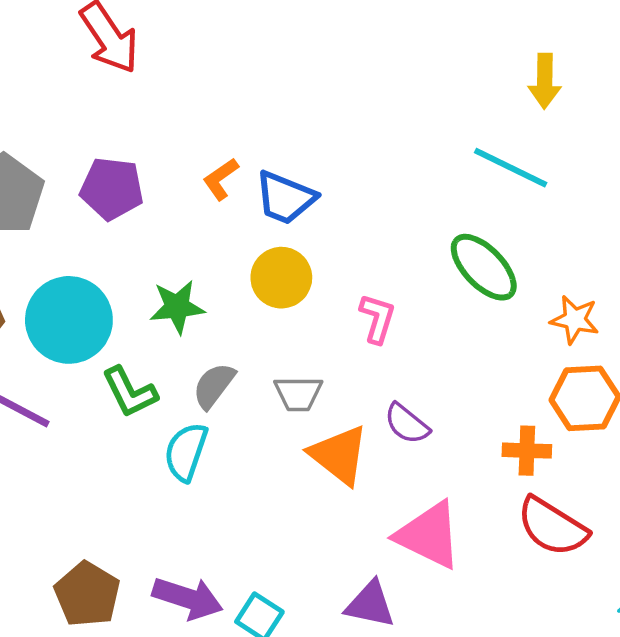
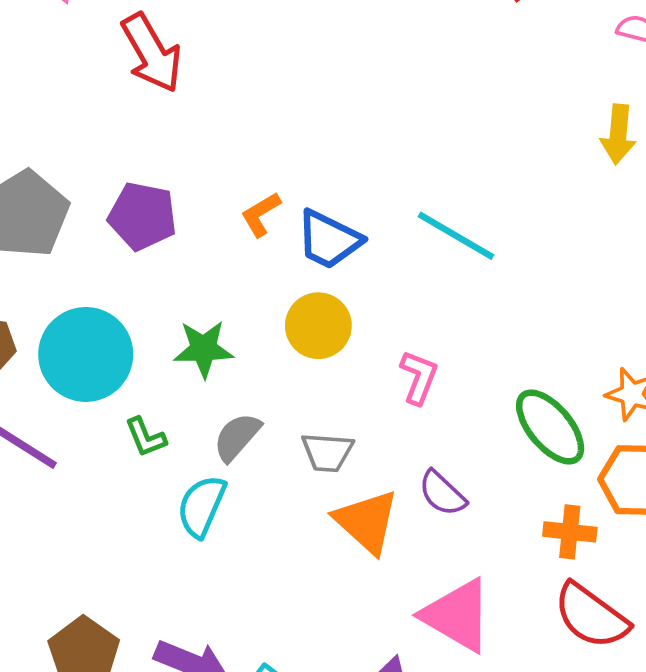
cyan line: (511, 168) -> (456, 236), moved
green ellipse: (484, 267) -> (550, 427), moved
green L-shape: (130, 392) -> (146, 437), size x0.7

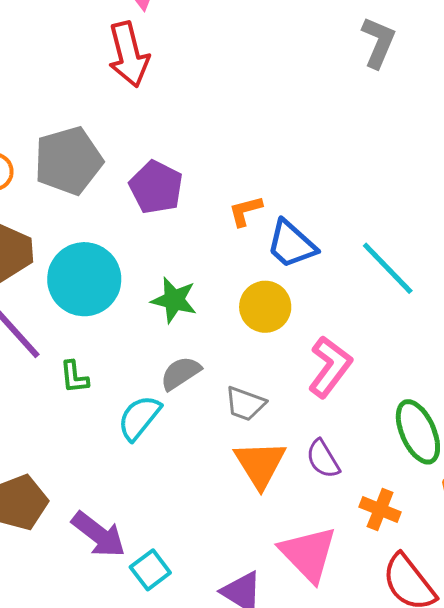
red arrow: (152, 53) -> (129, 54), moved
pink L-shape: (419, 377) -> (330, 367), size x1.4
green L-shape: (146, 437) -> (74, 377), moved
orange cross: (570, 532) -> (380, 510), moved

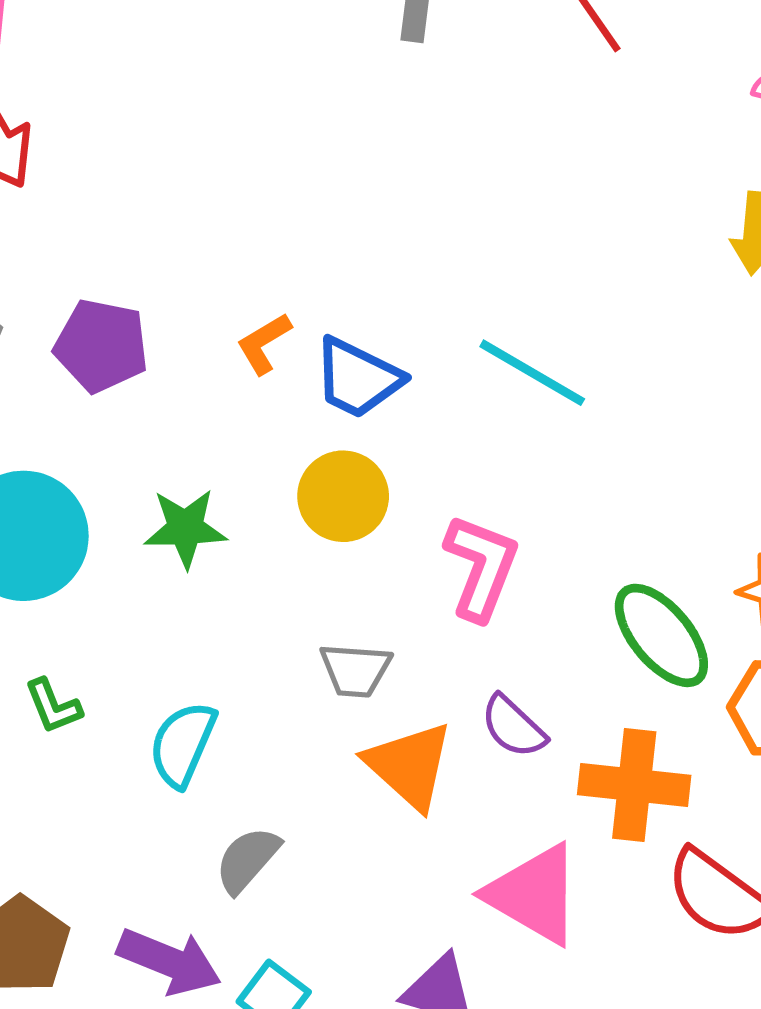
gray semicircle: (181, 373) -> (247, 860), moved
orange cross: (380, 510) -> (634, 785), size x1.5

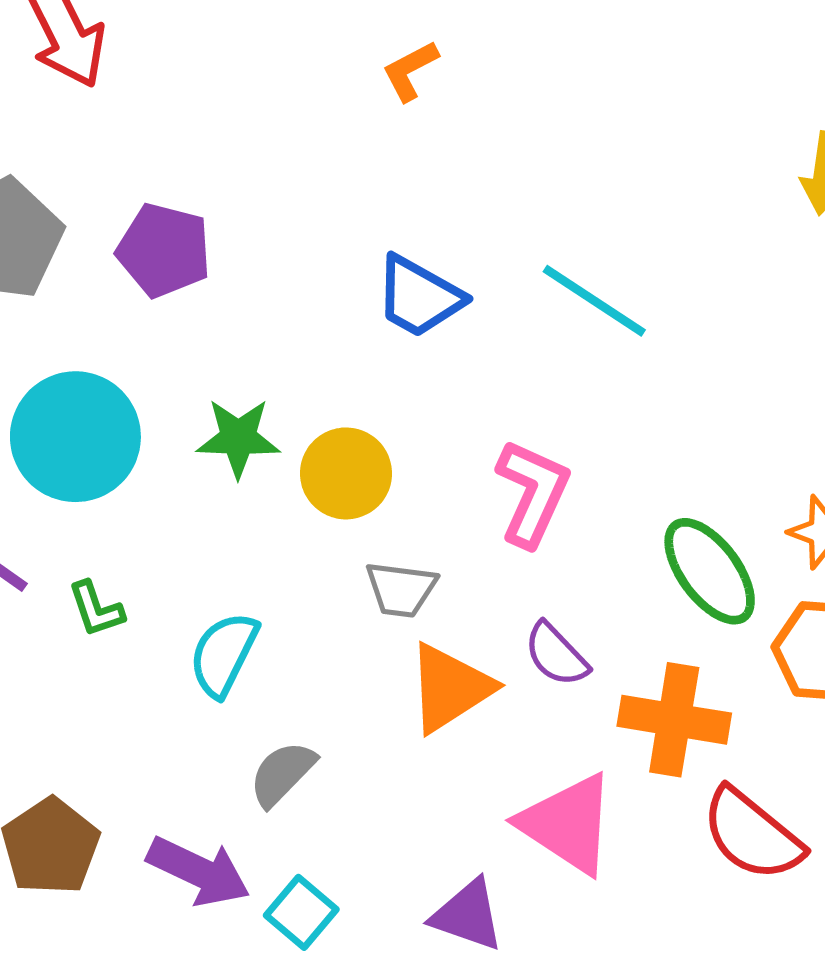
orange L-shape: (264, 343) -> (410, 71), moved
yellow circle: (343, 496) -> (346, 473), moved
orange triangle: (409, 765) -> (450, 688), turned 42

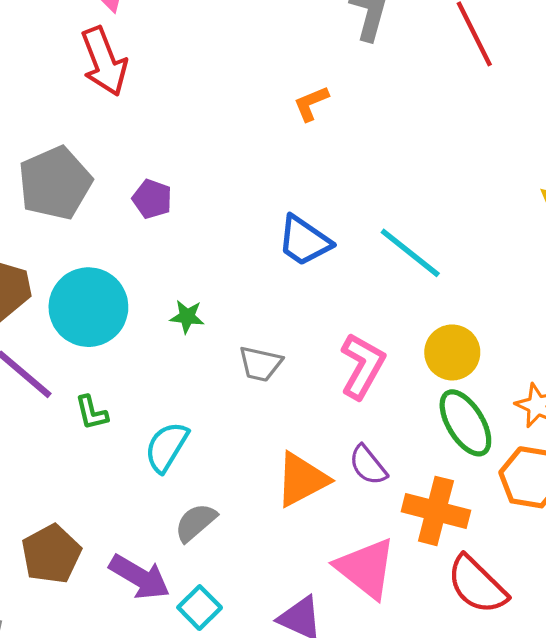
purple pentagon: (164, 250) -> (152, 199), size x0.7
green star: (238, 438) -> (187, 317), size x0.7
yellow circle: (346, 473) -> (452, 352), moved
gray trapezoid: (401, 589) -> (260, 364), moved

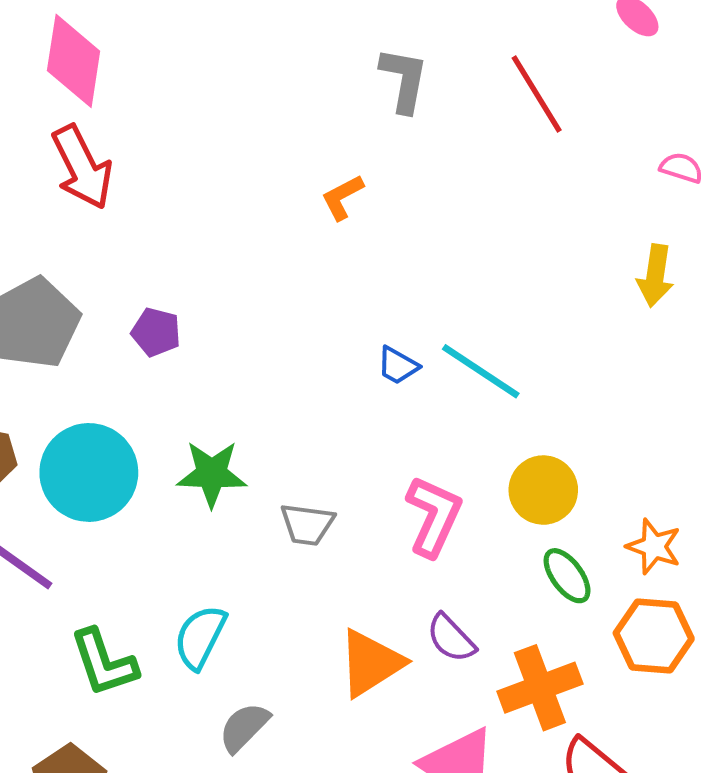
blue trapezoid: (304, 241) -> (398, 366), moved, size x0.6
green star: (187, 317) -> (212, 474), size x1.6
green L-shape: (92, 413) -> (104, 663), moved, size x1.6
green ellipse: (465, 423) -> (567, 576), size x0.7
orange cross: (436, 511) -> (540, 688), turned -30

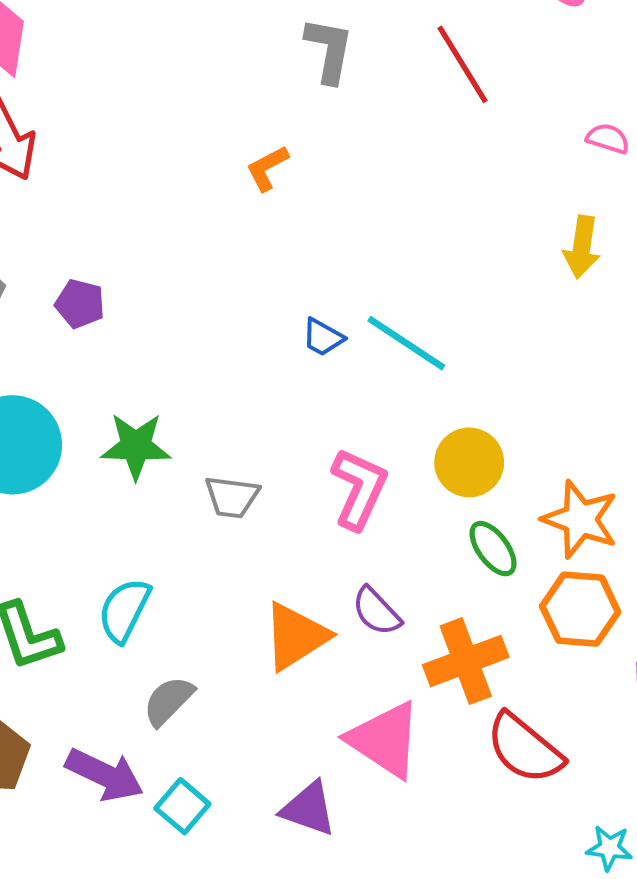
orange star: (654, 547) -> (580, 519), size x1.4

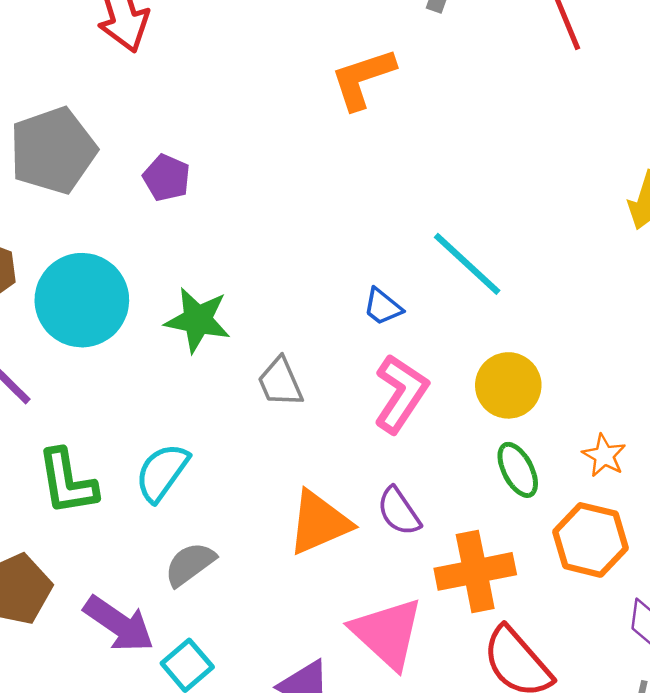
orange L-shape: (267, 168) -> (363, 79), size x1.5
blue trapezoid: (323, 337) -> (383, 307), moved
gray trapezoid: (232, 497) -> (280, 382), turned 50
orange star: (580, 519) -> (604, 456), size x0.6

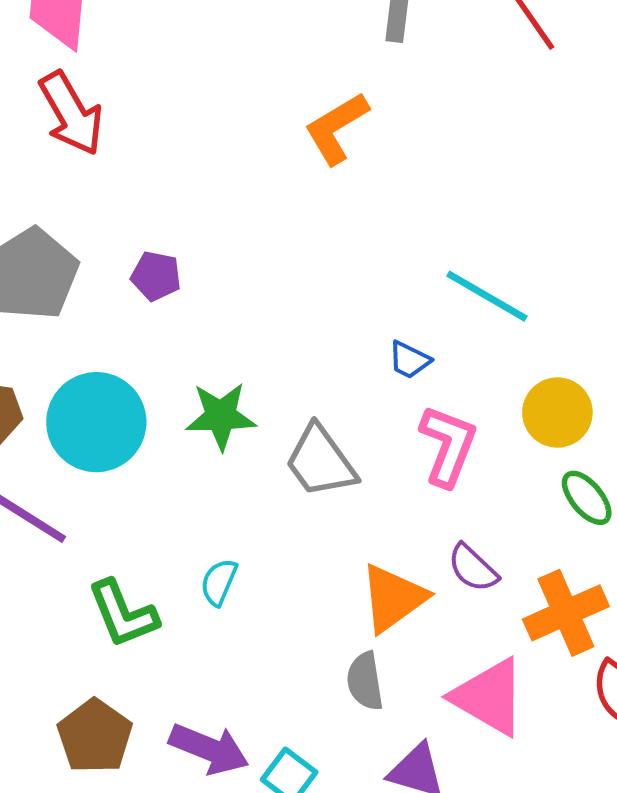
gray trapezoid: (280, 382) -> (321, 461), size x1.4
cyan semicircle: (162, 472) -> (219, 582), size x0.7
gray semicircle: (190, 564) -> (365, 681), moved, turned -50

